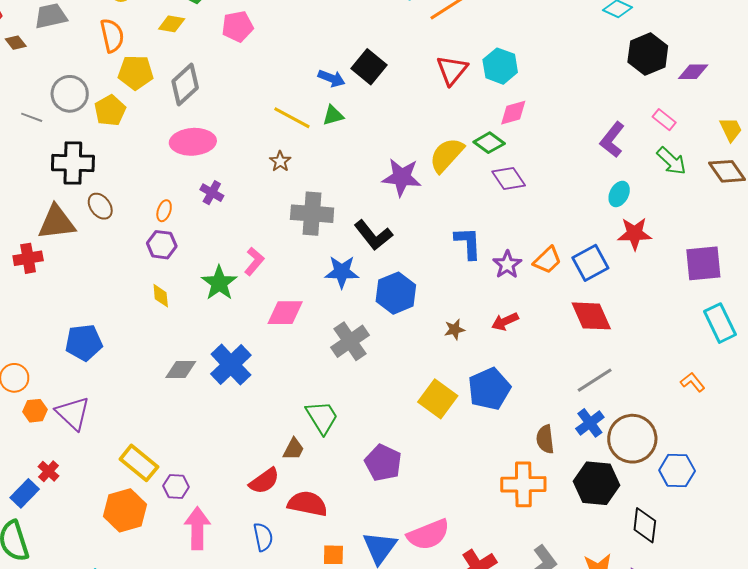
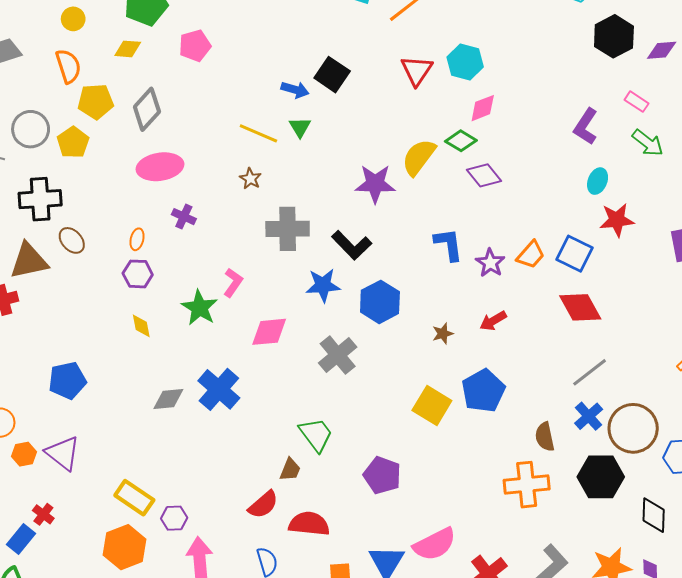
green triangle: (333, 115) -> (300, 127), turned -40
blue square: (590, 263) -> (575, 254), turned -30

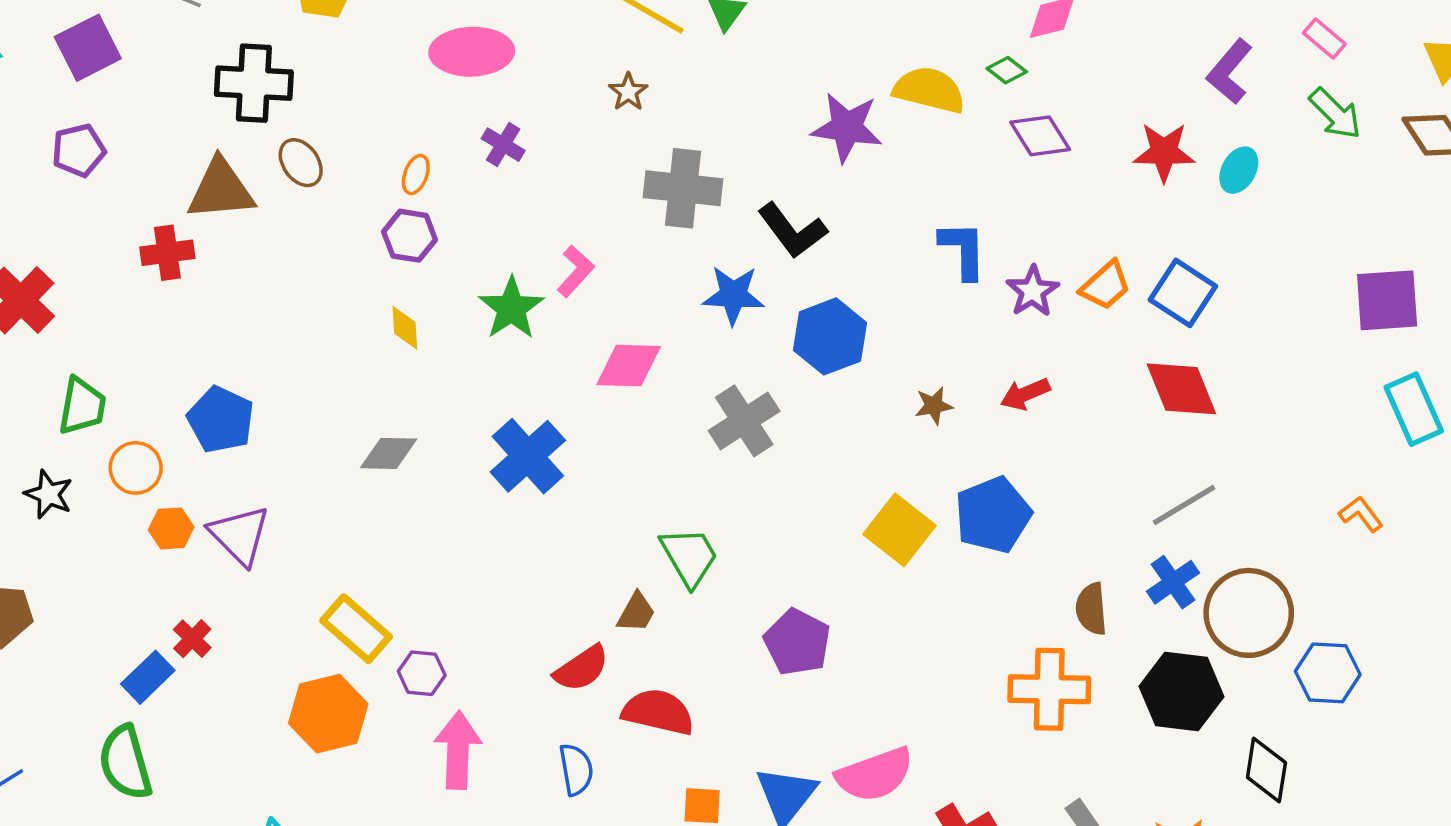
green diamond: (461, 141) -> (1007, 70), size x0.7
yellow semicircle: (419, 157) -> (929, 90), turned 60
red star: (617, 220) -> (1164, 152), moved
blue pentagon: (67, 380) -> (221, 420), moved, turned 30
gray diamond: (168, 399) -> (389, 453), moved

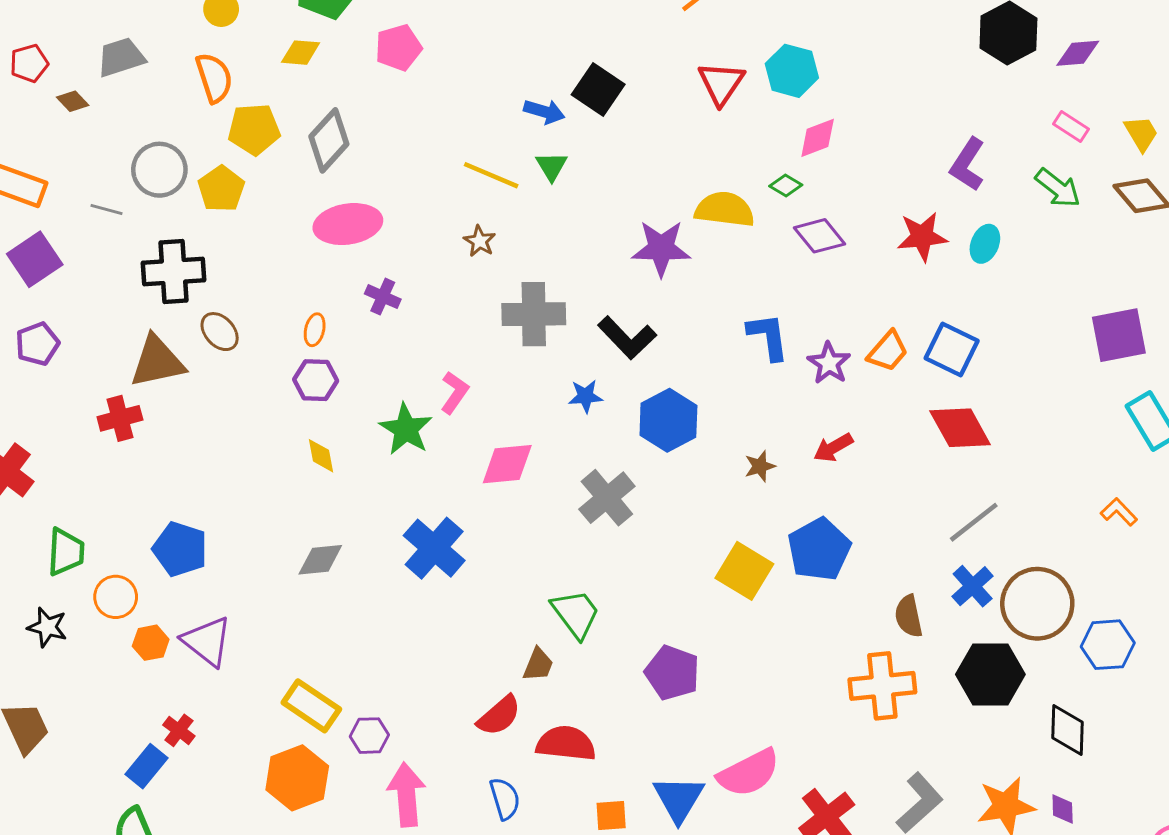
pink rectangle: (1324, 39) -> (1071, 126), moved
blue star: (733, 295) -> (585, 396), size x0.7

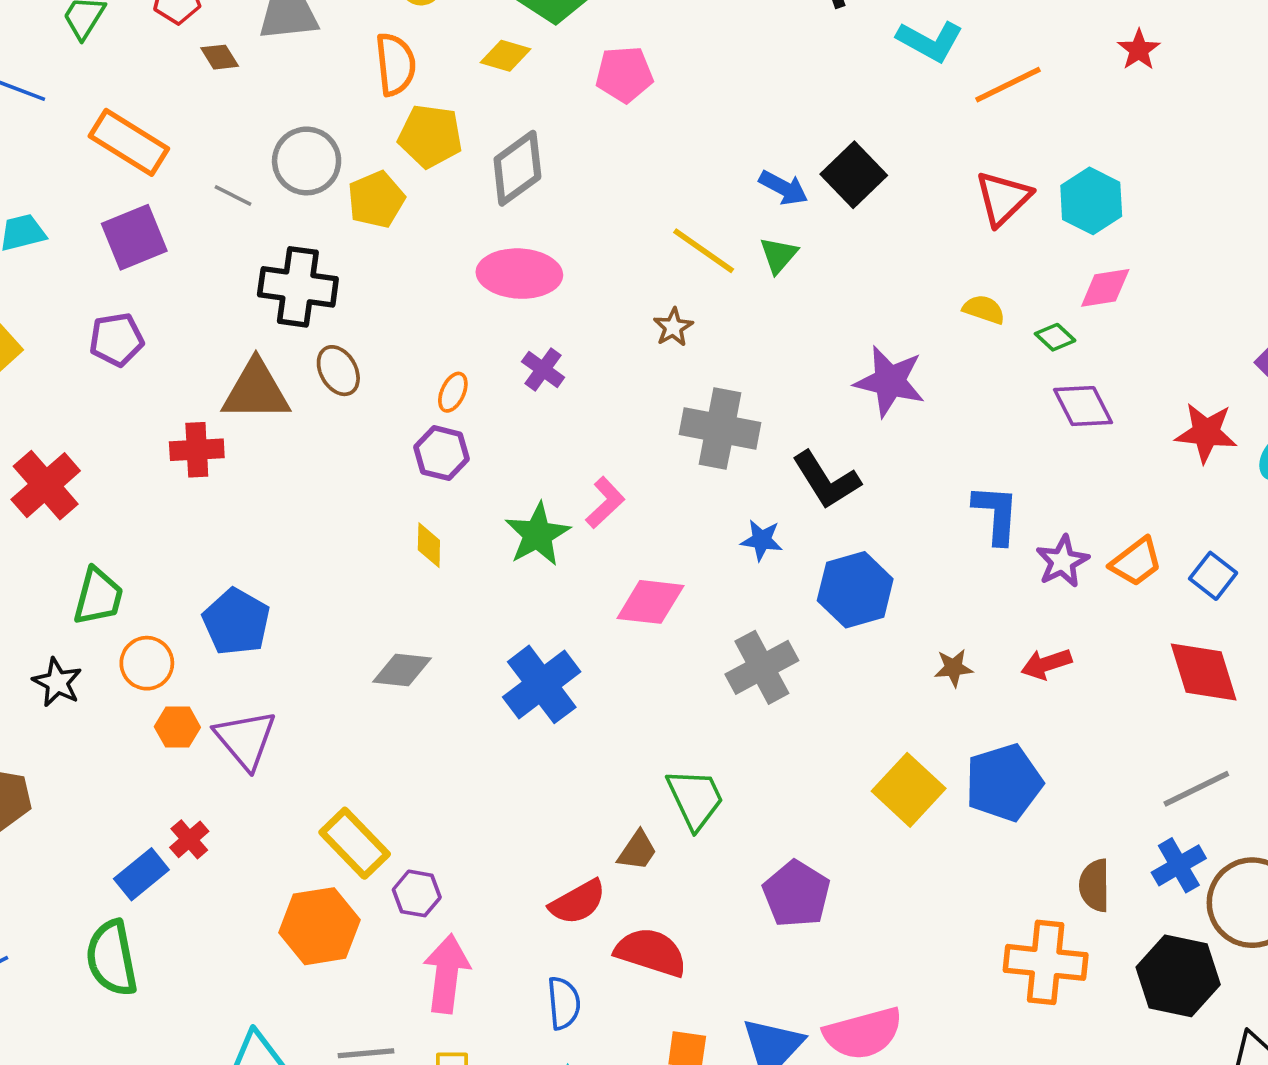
yellow semicircle: (725, 209) -> (984, 309), moved, size x0.6
blue square: (952, 349) -> (1213, 576), size x0.7

